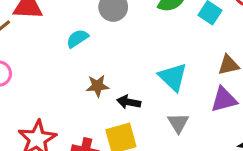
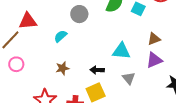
cyan triangle: (173, 77) -> (121, 51), turned -30
brown star: (97, 86) -> (62, 68), moved

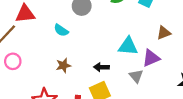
cyan semicircle: (60, 36) -> (61, 30), turned -104
purple triangle: (154, 60) -> (151, 58), moved

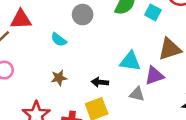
brown triangle: (164, 33) -> (170, 49), size x1.5
gray triangle: (136, 76) -> (137, 94), turned -40

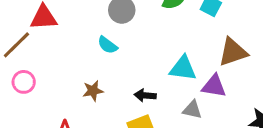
cyan semicircle: (59, 40) -> (108, 45), moved
purple triangle: (154, 76) -> (214, 86), turned 30

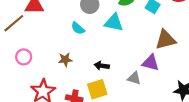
cyan triangle: (183, 68) -> (114, 23), moved
pink circle: (24, 82) -> (24, 57), moved

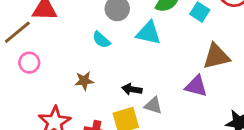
pink circle: (24, 57) -> (29, 63), moved
gray triangle: (134, 78) -> (153, 105), moved

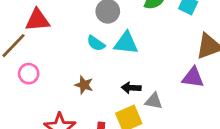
cyan triangle: (149, 33) -> (126, 43), moved
brown star: (84, 81) -> (84, 85), turned 30

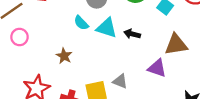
black arrow: (131, 88) -> (132, 34), moved

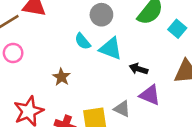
black arrow: (132, 34) -> (138, 69), moved
purple triangle: (157, 68) -> (150, 95), moved

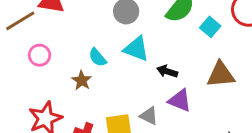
cyan semicircle: (83, 41) -> (97, 57), moved
pink circle: (13, 53) -> (40, 55), moved

